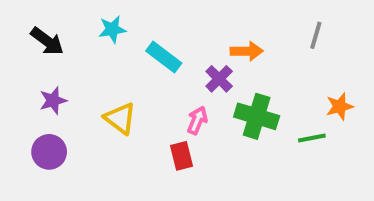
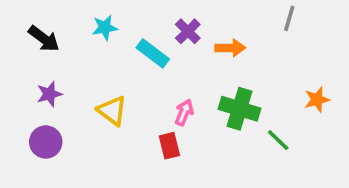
gray line: (316, 35) -> (289, 18), moved
purple cross: (219, 79) -> (188, 31), moved
green line: (312, 138) -> (278, 140), moved, turned 55

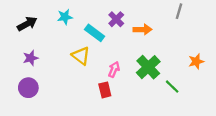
black arrow: (44, 39) -> (27, 24), turned -66
green cross: (239, 109) -> (148, 67), turned 30
yellow triangle: (112, 111) -> (81, 56), moved

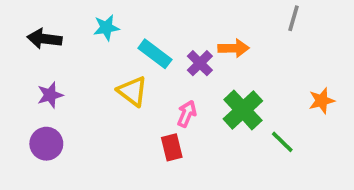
purple cross: (116, 19) -> (200, 63), moved
black arrow: (27, 24) -> (44, 39), turned -144

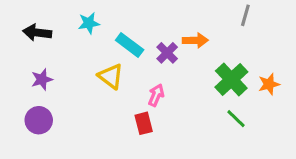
green cross: (243, 110) -> (231, 80), moved

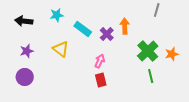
orange arrow: (195, 40) -> (125, 26), turned -91
yellow triangle: (111, 76) -> (61, 49), moved
green line: (236, 119) -> (151, 76), turned 32
red rectangle: (144, 123) -> (101, 80), moved

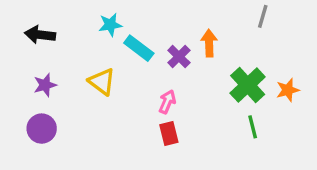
cyan star: (57, 15) -> (110, 25), moved

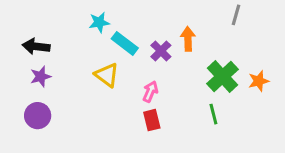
black arrow: (40, 35) -> (36, 46), moved
yellow triangle: (102, 82) -> (107, 75), moved
green line: (253, 127) -> (213, 114), moved

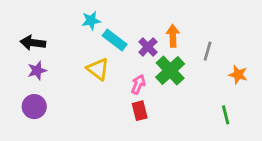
gray line: (236, 15) -> (208, 51), moved
green cross: (222, 76) -> (170, 70), moved
orange star: (259, 81) -> (238, 75), turned 30
green line: (213, 114) -> (226, 115), moved

